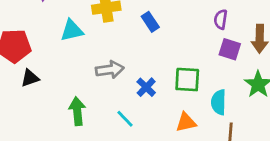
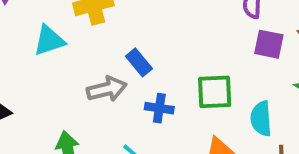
blue rectangle: (150, 22) -> (139, 62), moved
blue cross: (146, 87) -> (159, 108), turned -30

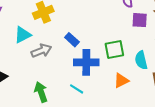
gray arrow: (107, 89) -> (41, 51), moved
blue cross: (159, 108) -> (86, 62), size x1.6

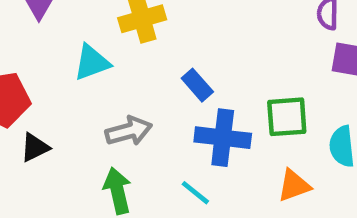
gray arrow: (41, 51) -> (129, 131), moved

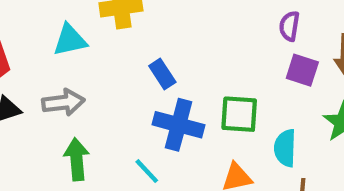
gray arrow: (129, 131) -> (63, 102), moved

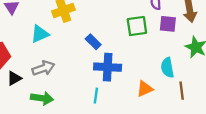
green square: (239, 114) -> (137, 26), moved
green arrow: (77, 159) -> (42, 98), moved, turned 115
cyan line: (147, 171) -> (96, 96), turned 63

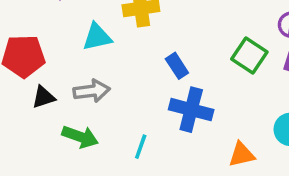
green square: (137, 26) -> (249, 55), turned 30
cyan line: (96, 96) -> (141, 147), moved

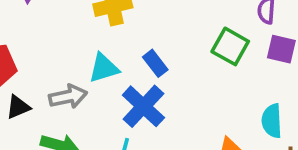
cyan triangle: (97, 37) -> (104, 68), moved
blue cross: (191, 110) -> (143, 106), moved, turned 33

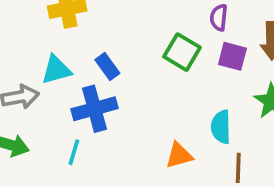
blue cross: (143, 106) -> (94, 109), turned 30

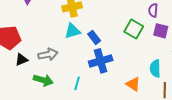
cyan triangle: (56, 70) -> (73, 31), moved
blue cross: (94, 109) -> (101, 61), moved
orange triangle: (179, 155) -> (133, 84), turned 49

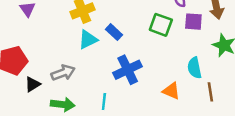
blue rectangle: (94, 37) -> (114, 32), moved

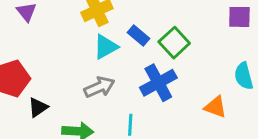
green square: (161, 25) -> (174, 43), moved, turned 30
gray arrow: (63, 73) -> (99, 87), moved

